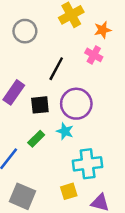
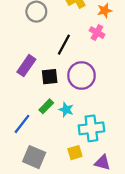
cyan star: (65, 131) -> (66, 110), moved

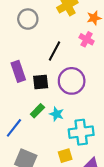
purple rectangle: (26, 66) -> (18, 71), turned -54

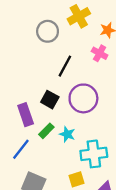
gray circle: (28, 19) -> (48, 31), moved
purple rectangle: (18, 71) -> (26, 115), moved
black square: (41, 82) -> (50, 100), turned 35

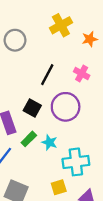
gray circle: (48, 31) -> (15, 40), moved
pink cross: (100, 53) -> (82, 73), moved

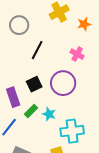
black line: (47, 75) -> (37, 50), moved
black square: (32, 108) -> (34, 84), turned 35

